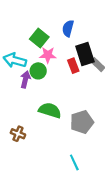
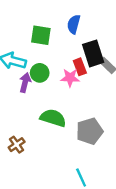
green square: (39, 38) -> (41, 35), turned -30
pink star: (48, 55) -> (70, 78), moved
brown cross: (18, 134) -> (17, 145), turned 32

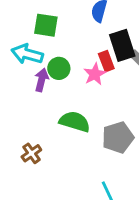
green square: (41, 35) -> (46, 25), moved
pink star: (70, 78) -> (95, 74), turned -30

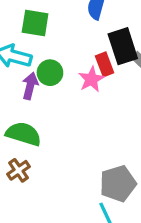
green semicircle: (75, 122) -> (23, 134), moved
gray pentagon: (118, 137) -> (118, 184), moved

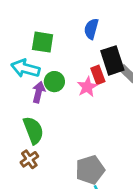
green semicircle: (23, 134) -> (33, 130), turned 52
gray pentagon: (118, 184) -> (90, 170), moved

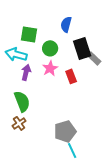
red rectangle: (98, 75) -> (71, 76), moved
green circle: (54, 82) -> (50, 48), moved
pink star: (87, 87) -> (50, 68), moved

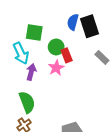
black rectangle: (82, 48) -> (89, 26), moved
cyan arrow: (16, 54) -> (21, 53), turned -130
red rectangle: (71, 76) -> (67, 55), moved

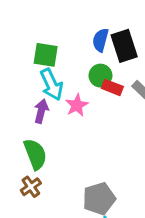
green circle: (56, 47) -> (100, 76), moved
cyan arrow: (21, 53) -> (52, 84), moved
red rectangle: (67, 55) -> (112, 87), moved, turned -48

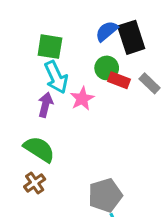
blue semicircle: (100, 40) -> (107, 31), turned 35
green semicircle: (35, 154) -> (39, 149), turned -36

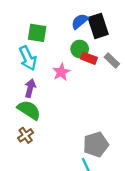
cyan arrow: (56, 77) -> (28, 58), moved
purple arrow: (45, 105) -> (30, 88), moved
gray pentagon: (105, 195) -> (96, 145), moved

